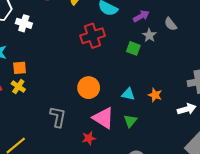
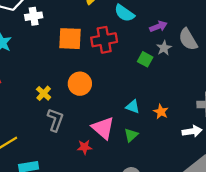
white cross: (24, 23) -> (34, 16), turned -35
gray semicircle: (171, 24) -> (188, 39), size x1.5
orange square: (20, 68) -> (70, 39), moved, size x1.6
yellow cross: (18, 87) -> (44, 93), moved
orange circle: (89, 88) -> (80, 84), moved

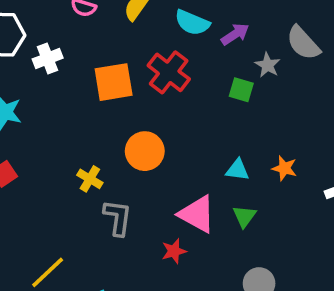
purple arrow: (158, 26) -> (235, 34), moved
red cross: (104, 40) -> (169, 72), turned -30

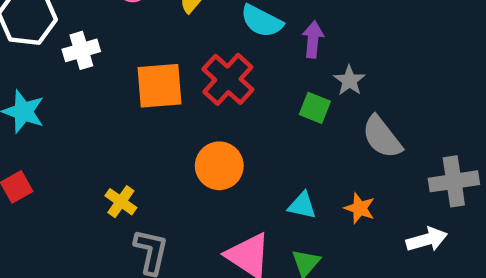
purple arrow: (235, 34) -> (313, 39), turned -56
gray semicircle: (303, 43) -> (382, 137), moved
orange circle: (145, 151) -> (219, 166), moved

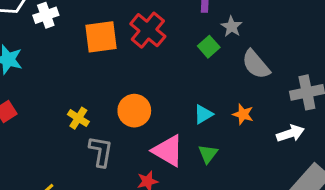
green square: (315, 108) -> (209, 47), turned 30
orange circle: (219, 166) -> (134, 111), moved
cyan triangle: (302, 205) -> (203, 114), turned -40

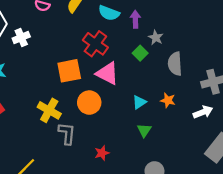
orange square: (101, 37) -> (69, 71), moved
gray semicircle: (256, 64) -> (175, 64), turned 40
yellow cross: (78, 118) -> (49, 110), size x1.5
pink triangle: (168, 151) -> (107, 73), moved

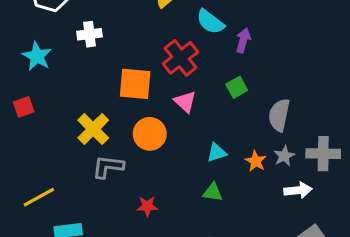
white cross: (21, 38) -> (90, 34), moved
gray star: (156, 38) -> (284, 156), moved
pink triangle: (107, 73) -> (185, 102), size x0.7
green triangle: (144, 130) -> (213, 192), turned 48
gray L-shape: (67, 133) -> (108, 167), turned -105

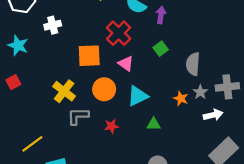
cyan triangle: (217, 153) -> (138, 96), moved, size x1.5
red star: (147, 206) -> (111, 126), moved

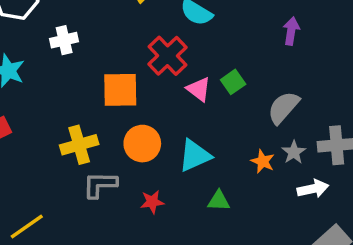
purple arrow: (161, 15) -> (291, 31), moved
pink triangle: (126, 63) -> (199, 89), moved
gray semicircle: (193, 64) -> (283, 108), turned 35
yellow cross: (64, 91) -> (79, 145), turned 35

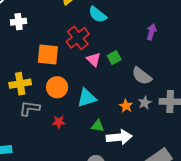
gray semicircle: (283, 108) -> (142, 76), turned -100
white arrow: (313, 189) -> (119, 137), moved, size x1.4

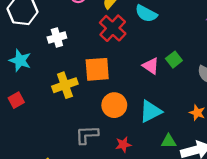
red cross: (78, 38) -> (113, 28), moved
yellow cross: (20, 84) -> (65, 85), moved

